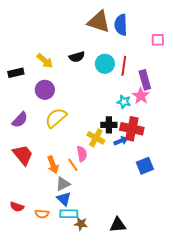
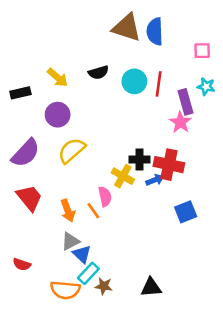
cyan star: (124, 102) -> (206, 86), moved
purple semicircle: (20, 120) -> (26, 153), size x1.4
gray triangle: (63, 184) -> (70, 241), moved
orange semicircle: (42, 214) -> (65, 290), moved, size x1.6
cyan rectangle: (69, 214) -> (88, 273), turned -48

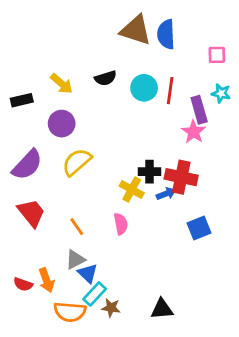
pink semicircle: (105, 197) -> (121, 224), moved
orange arrow: (68, 211) -> (46, 280), moved
orange line: (93, 211) -> (77, 227), moved

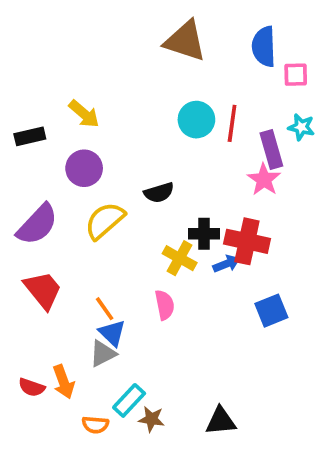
blue semicircle: (166, 34) -> (264, 47), moved
black semicircle: (106, 78) -> (159, 193), moved
blue triangle: (88, 273) -> (112, 333), moved
orange semicircle: (70, 312) -> (95, 425), size x0.6

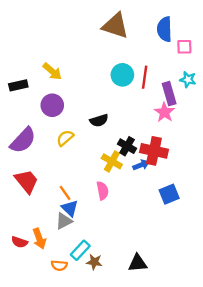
yellow semicircle: (105, 221) -> (65, 138), size x0.7
black cross: (204, 234) -> (127, 146), turned 30

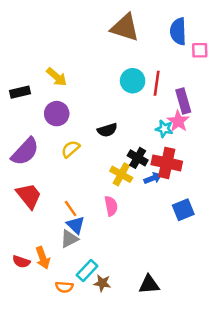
cyan star: (188, 80) -> (164, 129), moved

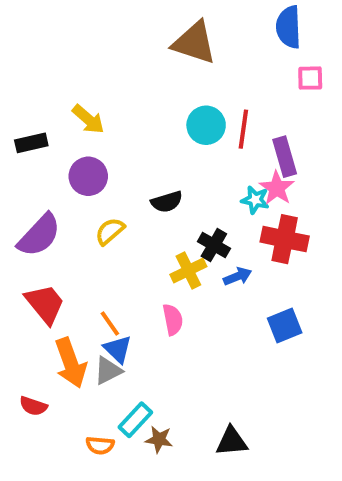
blue semicircle: (178, 31) -> (289, 27), moved
red cross: (167, 163) -> (285, 239), moved
yellow cross: (121, 174) -> (188, 271), turned 35
orange arrow: (43, 258) -> (71, 363), moved, size x1.4

